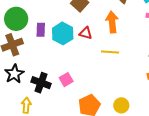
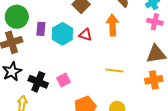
yellow line: (110, 52) -> (114, 70), moved

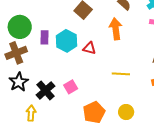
red triangle: (85, 35) -> (89, 48), moved
black cross: (38, 82) -> (45, 90), turned 30

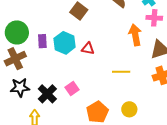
orange arrow: (116, 29) -> (135, 35), moved
black star: (19, 82) -> (20, 87), turned 30

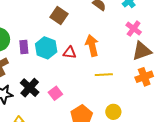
pink cross: (154, 18) -> (134, 29), moved, turned 35
orange arrow: (135, 35) -> (92, 46), moved
black cross: (47, 94) -> (30, 88), moved

